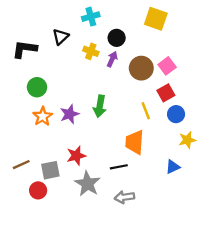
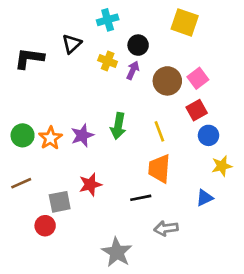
green circle: (37, 87) -> (23, 135), moved
yellow line: (146, 111) -> (159, 131), moved
brown line: (21, 165) -> (21, 183), moved
gray star: (87, 184) -> (117, 252), moved
gray arrow: (124, 197) -> (166, 228), moved

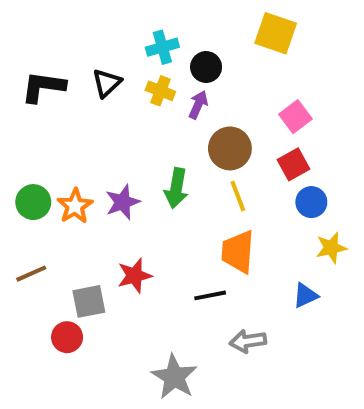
cyan cross: (108, 20) -> (162, 47), moved
black triangle: (72, 44) -> (107, 83), moved
brown circle: (167, 81) -> (230, 148), moved

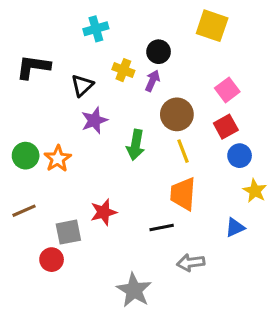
cyan cross: (162, 47) -> (96, 29), moved
black triangle: (107, 83) -> (82, 85), moved
purple star: (123, 202) -> (94, 120), moved
yellow star: (331, 248) -> (255, 191), turned -30

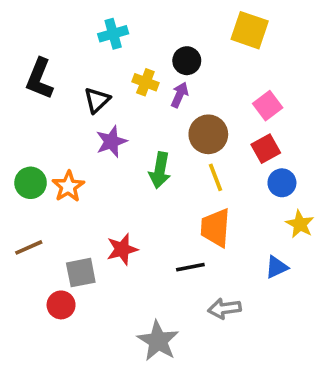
black L-shape: (33, 67) -> (40, 79), turned -76

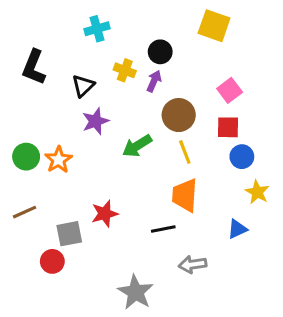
red square: (266, 149) -> (228, 127), turned 30
green arrow: (160, 170) -> (137, 146), turned 48

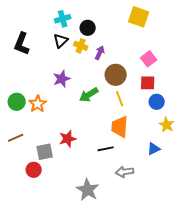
black circle: (160, 52) -> (88, 28), moved
black triangle: (83, 86) -> (61, 41), moved

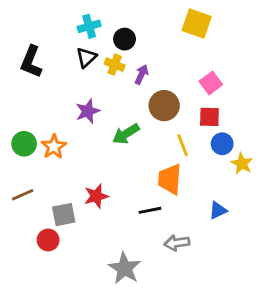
yellow line: (120, 99) -> (183, 145), moved
yellow star: (167, 125) -> (242, 164), moved

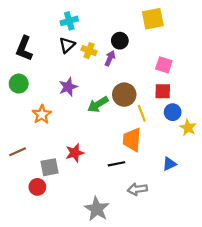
yellow square: (197, 23) -> (153, 19), turned -30
black circle: (125, 39) -> (120, 41), moved
pink square: (211, 83) -> (164, 65), turned -35
brown circle: (164, 106) -> (124, 95), moved
green circle: (24, 144) -> (19, 84), moved

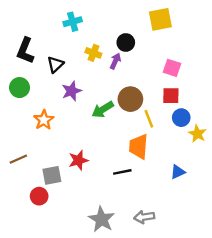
black triangle: (67, 45) -> (55, 64), moved
gray arrow: (137, 189) -> (144, 217), moved

